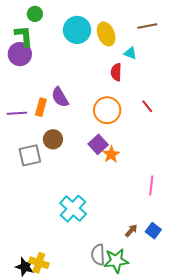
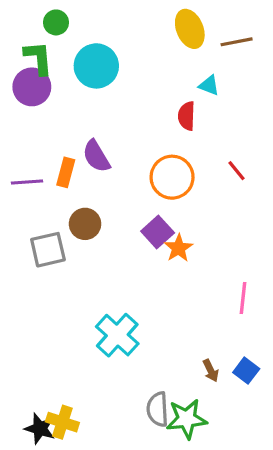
cyan circle: (77, 30) -> (96, 66), moved
yellow ellipse: (106, 34) -> (190, 29), moved
brown arrow: (131, 231) -> (211, 371), turned 112

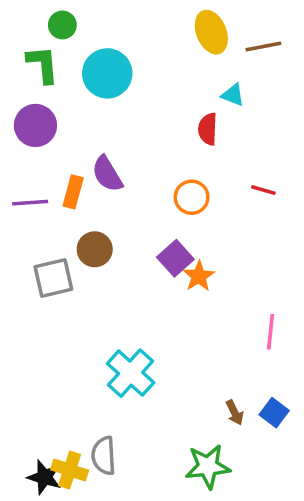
purple circle: (32, 87) -> (35, 125), moved
red line: (237, 171) -> (263, 190), turned -35
orange circle: (172, 177) -> (192, 197), size x0.7
gray semicircle: (158, 409) -> (104, 456), moved

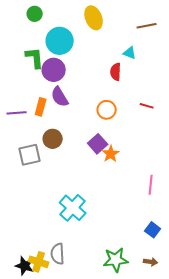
yellow ellipse: (211, 32) -> (94, 18), moved
green L-shape: (43, 64) -> (35, 58), moved
purple circle: (35, 125) -> (54, 70), moved
brown arrow: (235, 413) -> (151, 262), moved, turned -56

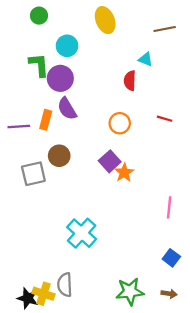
cyan circle: (60, 41) -> (67, 46), size x0.7

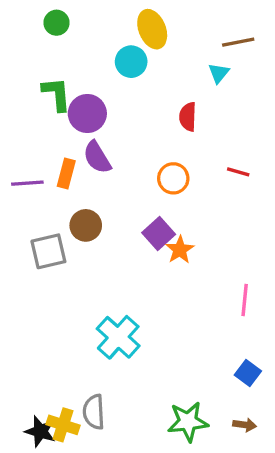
cyan circle: (67, 46) -> (131, 62), moved
cyan triangle: (146, 59) -> (219, 73), moved, turned 48

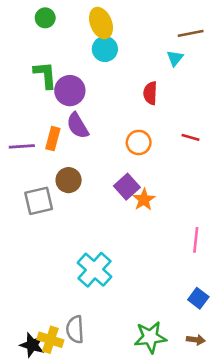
yellow ellipse: (152, 29) -> (101, 23), moved

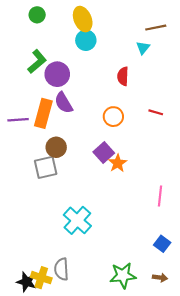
green L-shape: (45, 75) -> (37, 61), turned 55
orange rectangle: (53, 139) -> (43, 113), size x1.5
gray square: (39, 201) -> (46, 167), moved

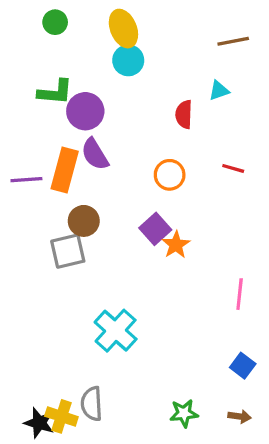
cyan triangle: (143, 48) -> (219, 91), moved, turned 32
green L-shape: (37, 61) -> (55, 92), turned 45
green star: (123, 275) -> (184, 413), size x0.7

